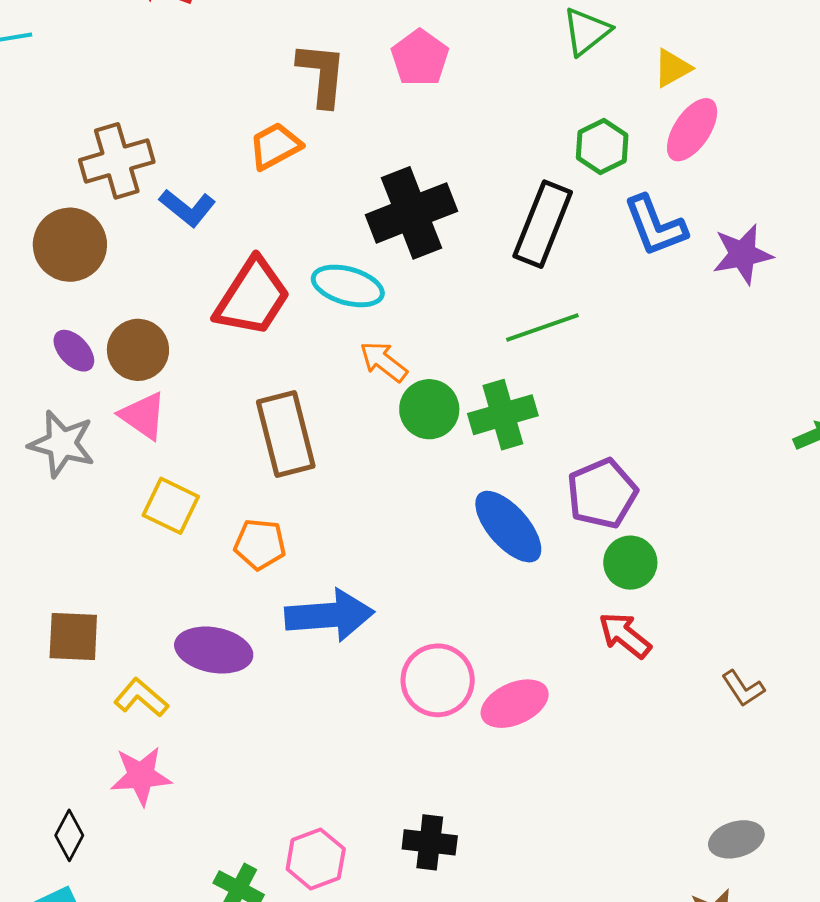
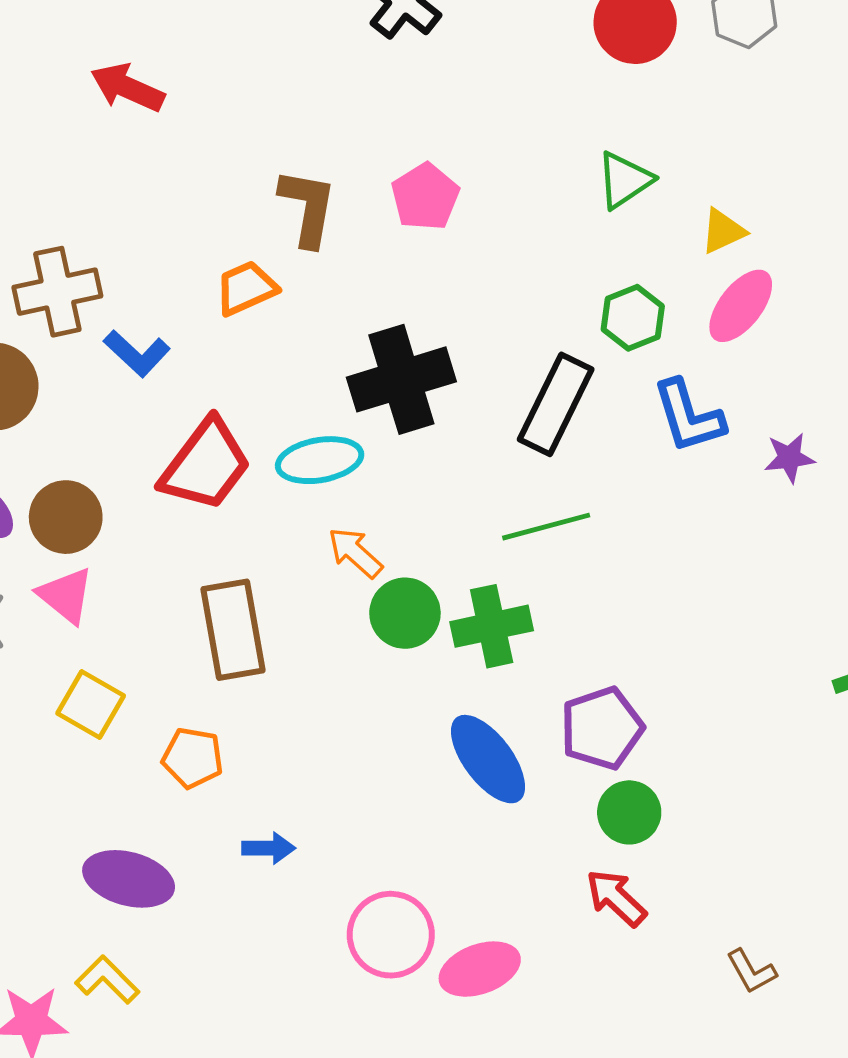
purple star: (743, 254) -> (789, 458), size x0.7
cyan ellipse: (348, 286) -> (320, 460), turned -30
blue arrow: (329, 615) -> (269, 848), size x0.5
yellow L-shape: (141, 698) -> (107, 980), moved

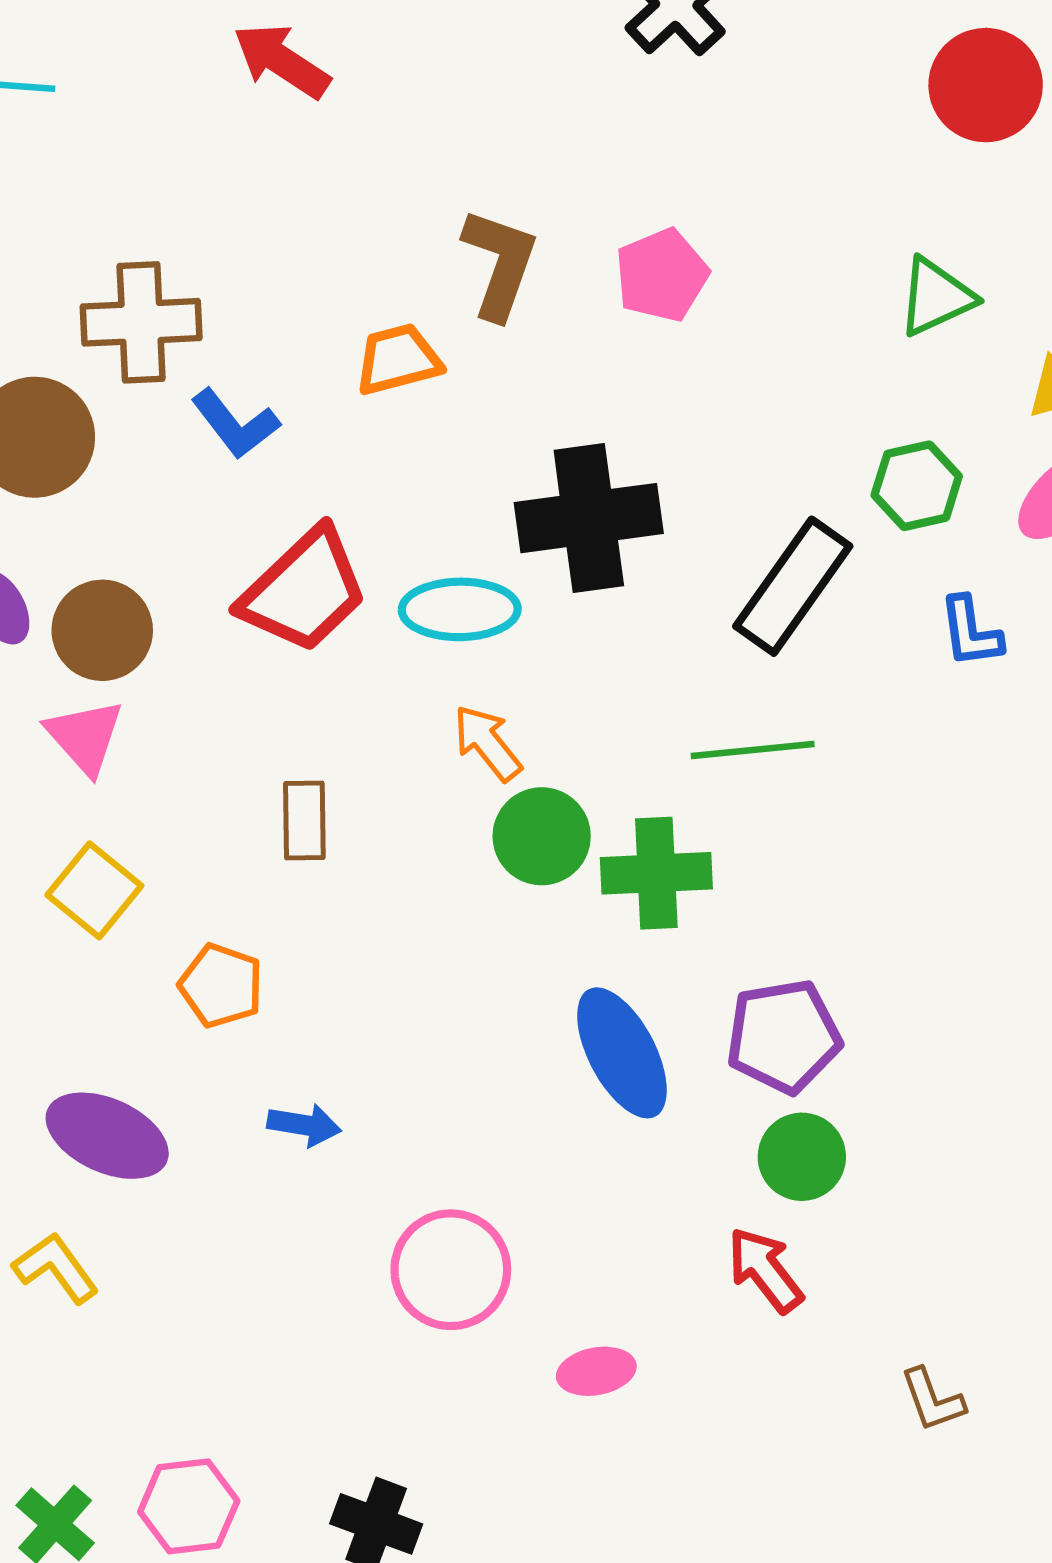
blue L-shape: (689, 416) -> (971, 632), size x0.7
brown rectangle: (233, 630) -> (304, 821), size x0.6
pink ellipse: (480, 969) -> (596, 1371), moved, size x0.7

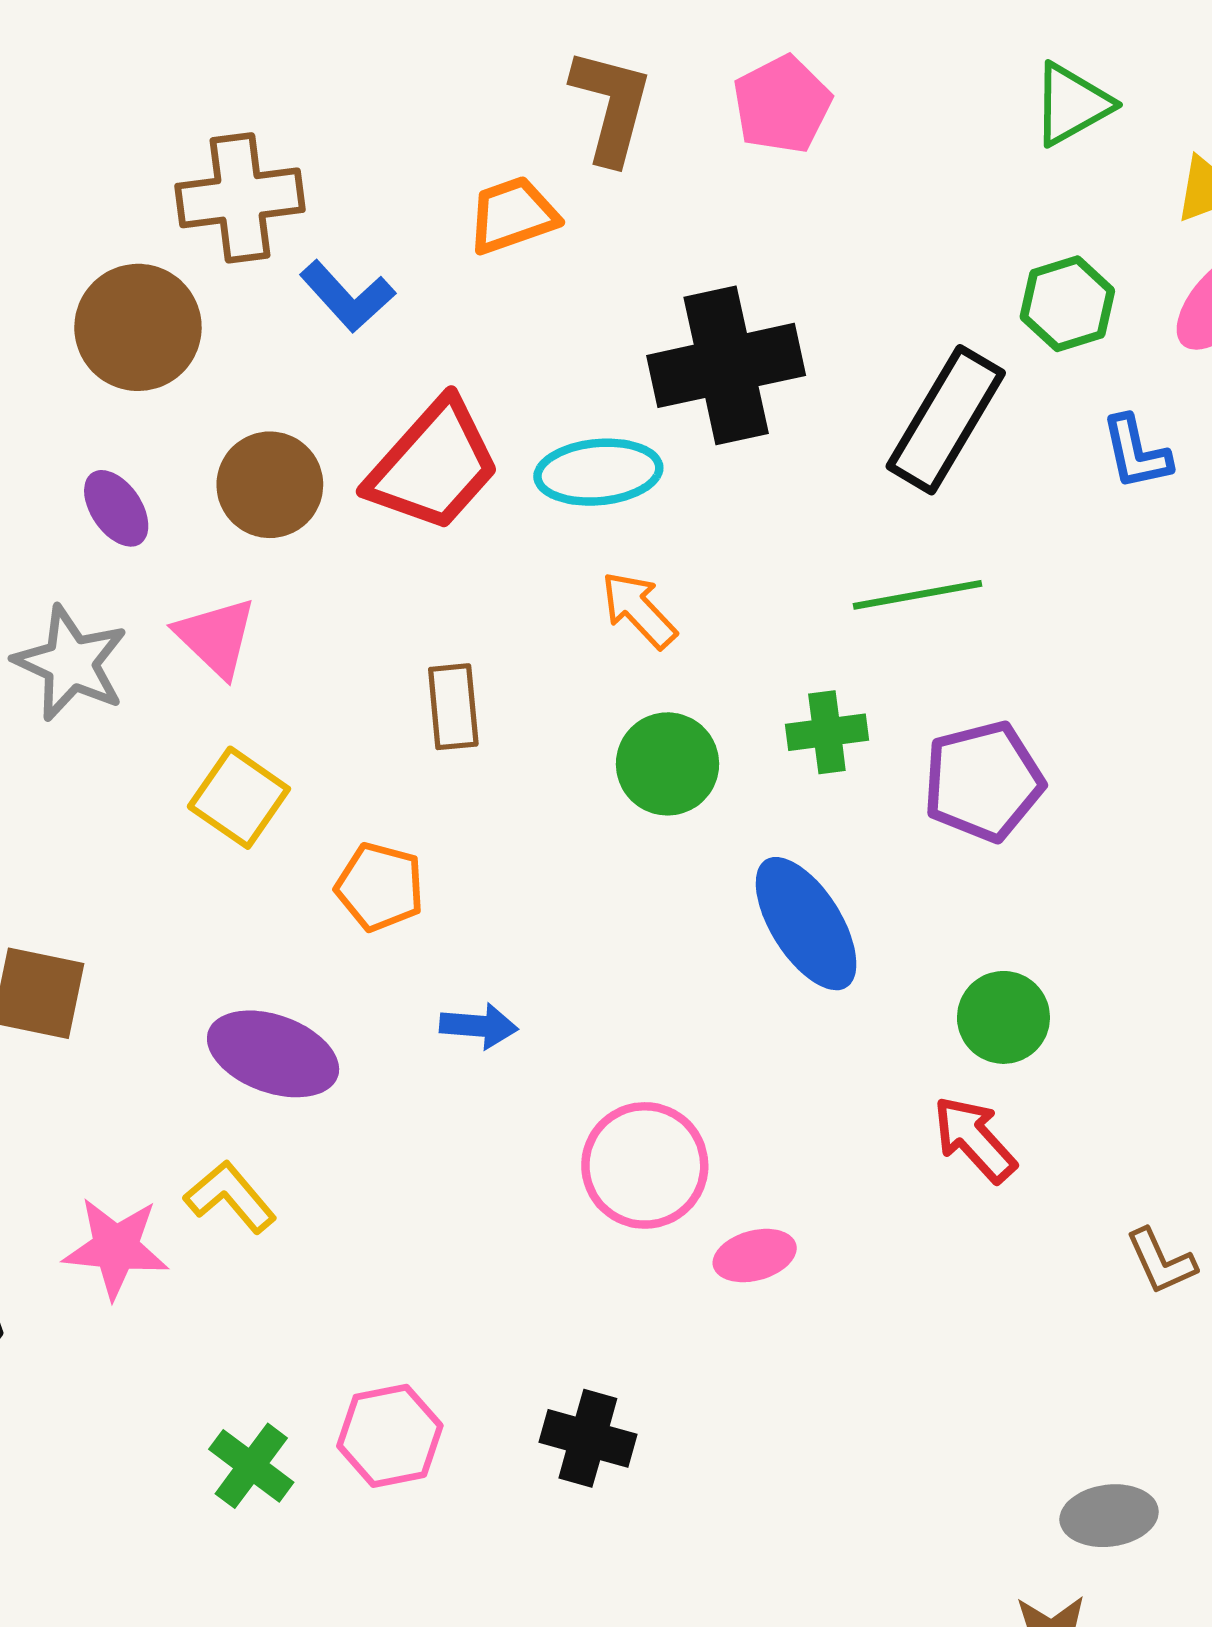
brown circle: (102, 630) -> (270, 485), moved
green circle: (542, 836) -> (667, 764), moved
green cross: (656, 873) -> (827, 732), size x0.7
purple pentagon: (784, 1036) -> (983, 781), moved
pink ellipse: (596, 1371) -> (755, 1256), moved

